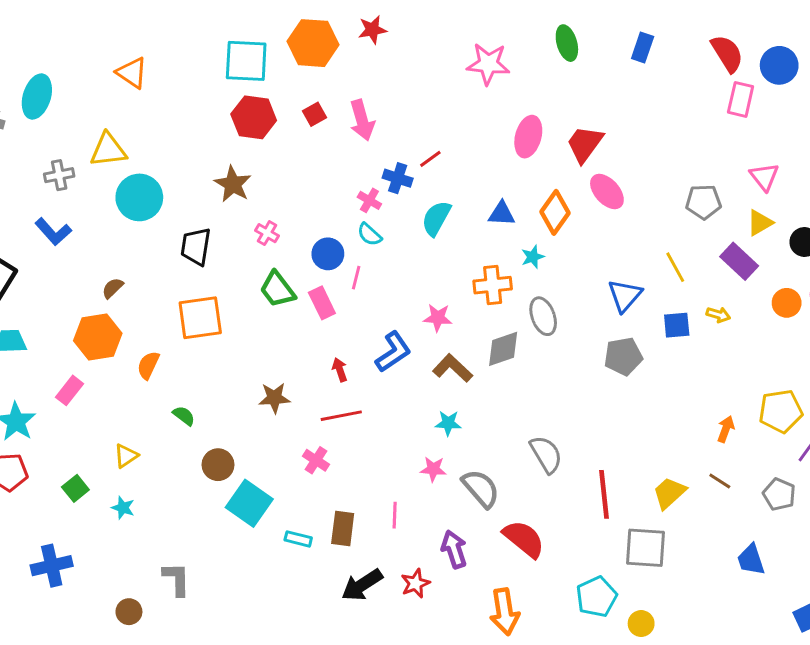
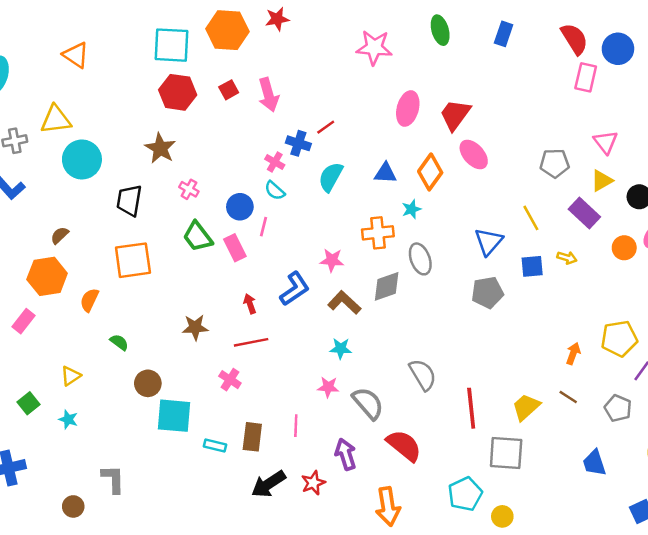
cyan square: (249, 503) -> (174, 416), turned -30

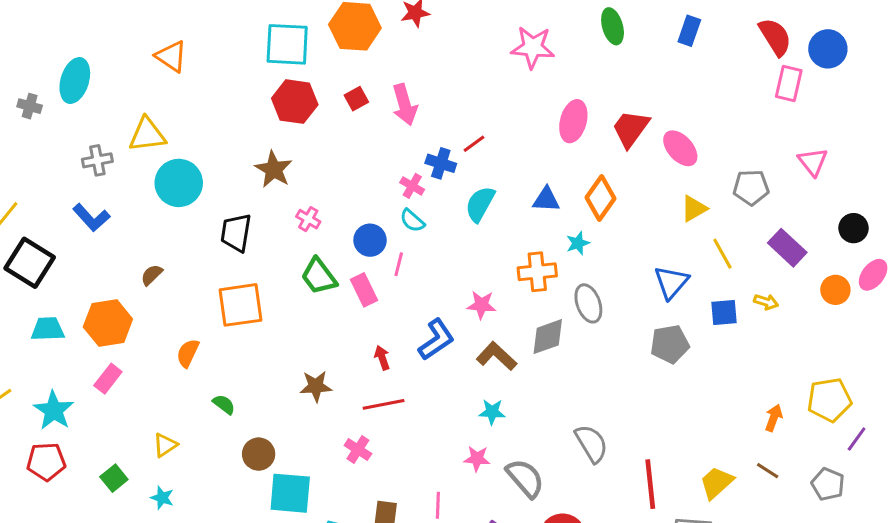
pink ellipse: (474, 154) -> (680, 148), moved
yellow triangle: (602, 181) -> (694, 209), moved
orange hexagon: (47, 276) -> (108, 323), moved

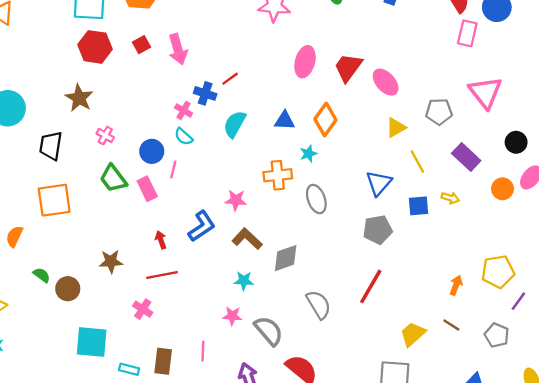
pink triangle: (813, 162) -> (485, 92), size x1.5
gray diamond: (548, 337) -> (286, 258), moved
brown circle: (259, 454) -> (68, 289), moved
red line: (650, 484) -> (371, 286), moved, turned 36

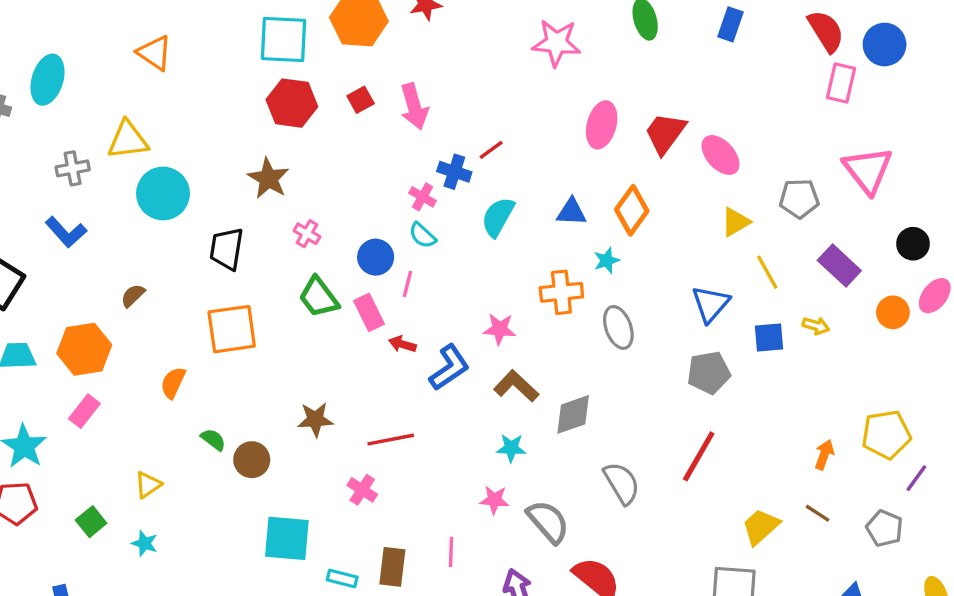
red arrow: (161, 240) -> (402, 344), moved, turned -54

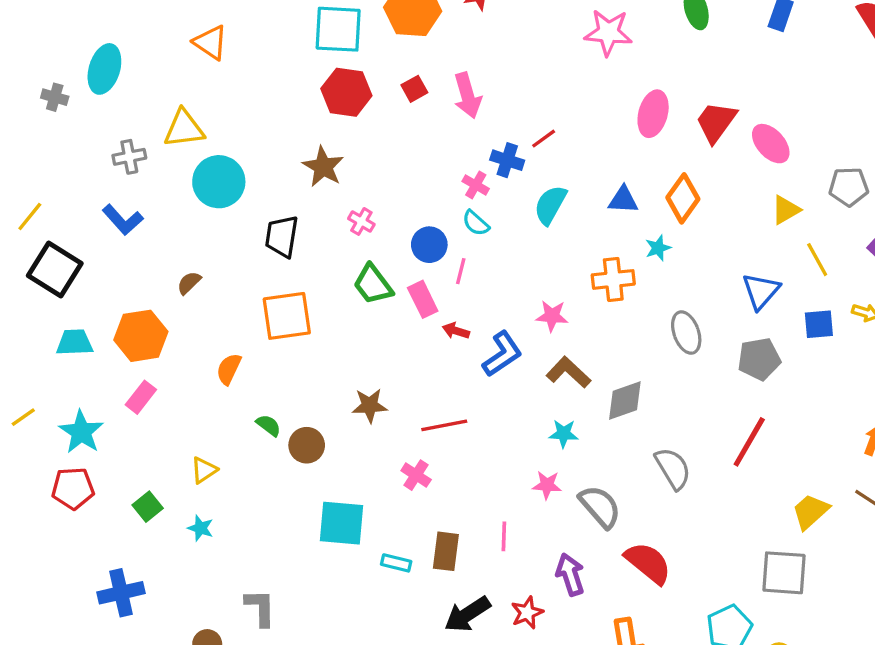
gray ellipse: (618, 327) -> (686, 333), moved

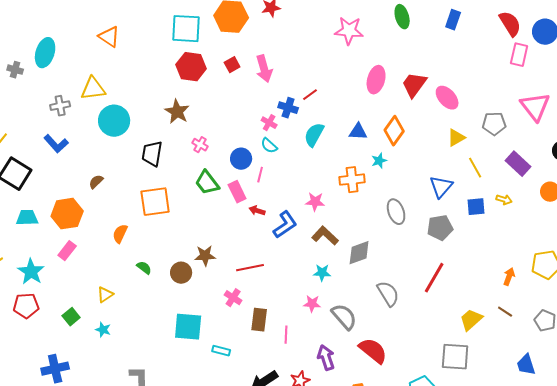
brown circle: (307, 445) -> (181, 273), moved
brown rectangle: (446, 551) -> (259, 320), moved

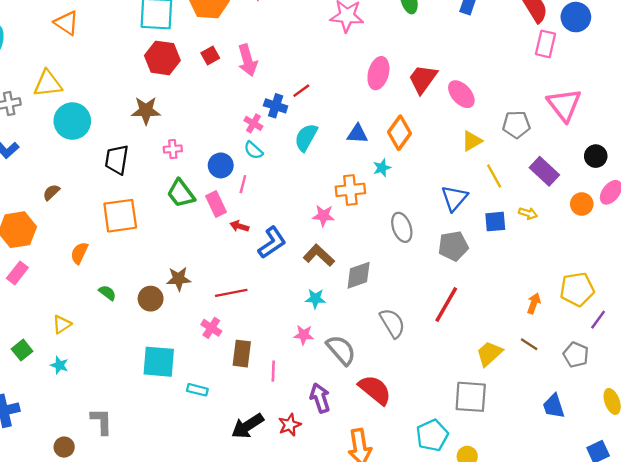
brown star: (177, 112) -> (146, 111), turned -30
pink cross: (200, 145) -> (173, 149), turned -35
pink star: (315, 202) -> (324, 216), moved

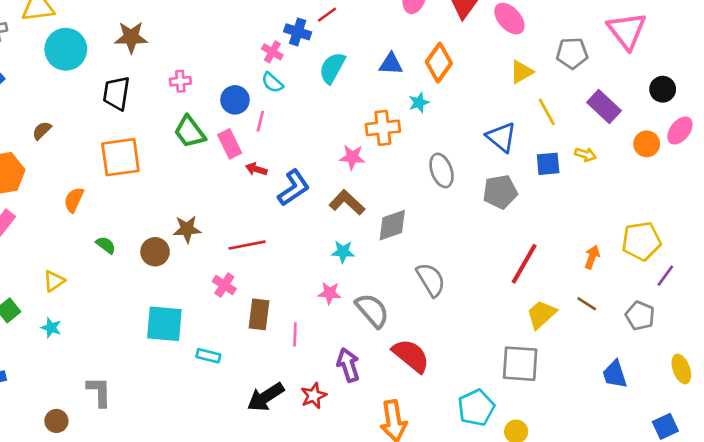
brown star: (146, 111) -> (131, 37), moved
blue triangle: (454, 198) -> (501, 137), turned -32
red line: (446, 304) -> (524, 264), moved

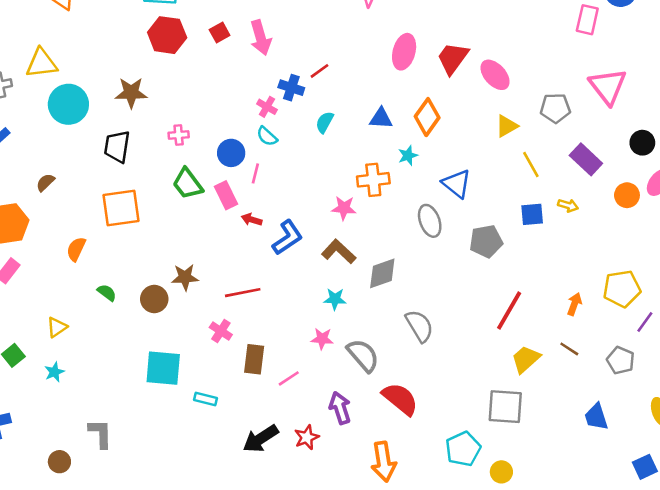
cyan semicircle: (332, 68) -> (325, 122), size x0.7
blue triangle: (501, 137) -> (457, 184), moved
cyan star: (51, 328) -> (54, 372), turned 30
pink line: (295, 334) -> (289, 378), turned 55

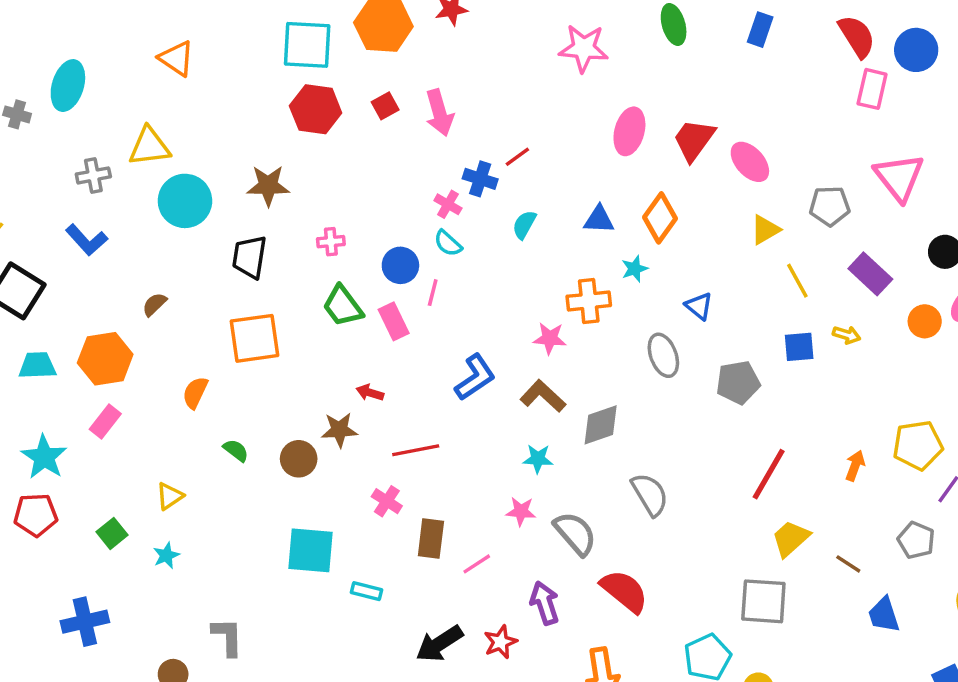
blue triangle: (457, 184) -> (699, 306), size x0.7
red arrow: (252, 220) -> (370, 393), moved
brown line: (569, 349) -> (848, 564), moved

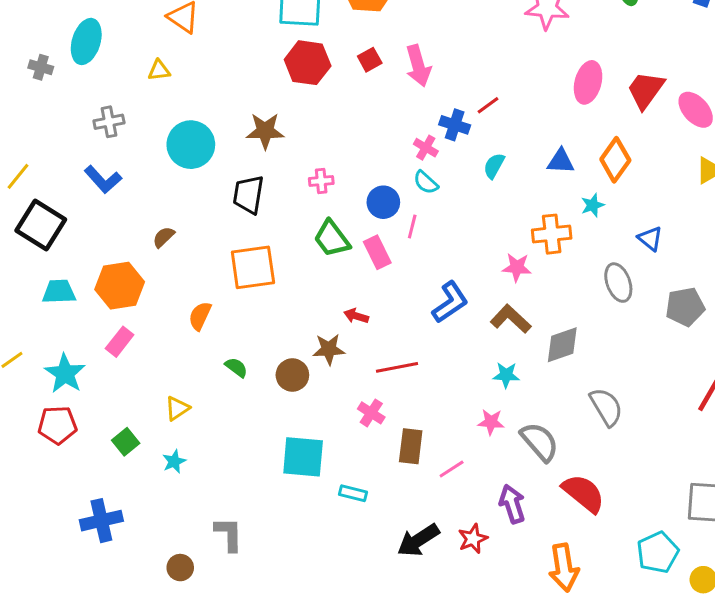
yellow triangle: (149, 147) -> (159, 70), moved, size x0.6

